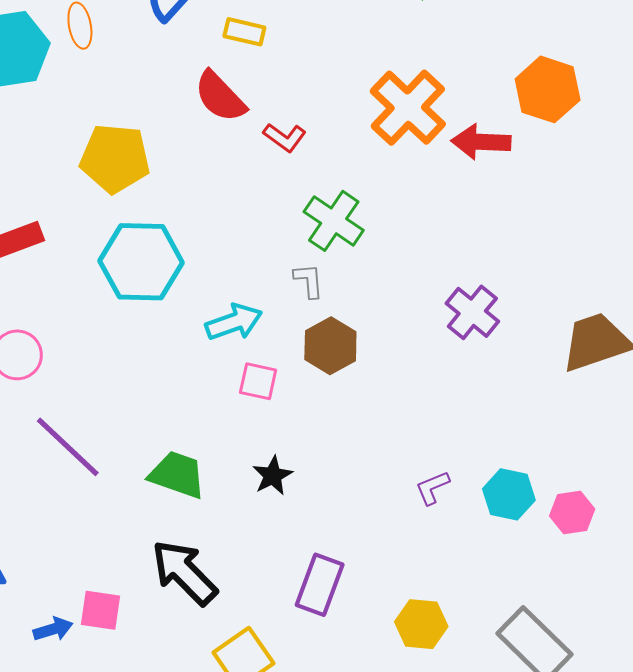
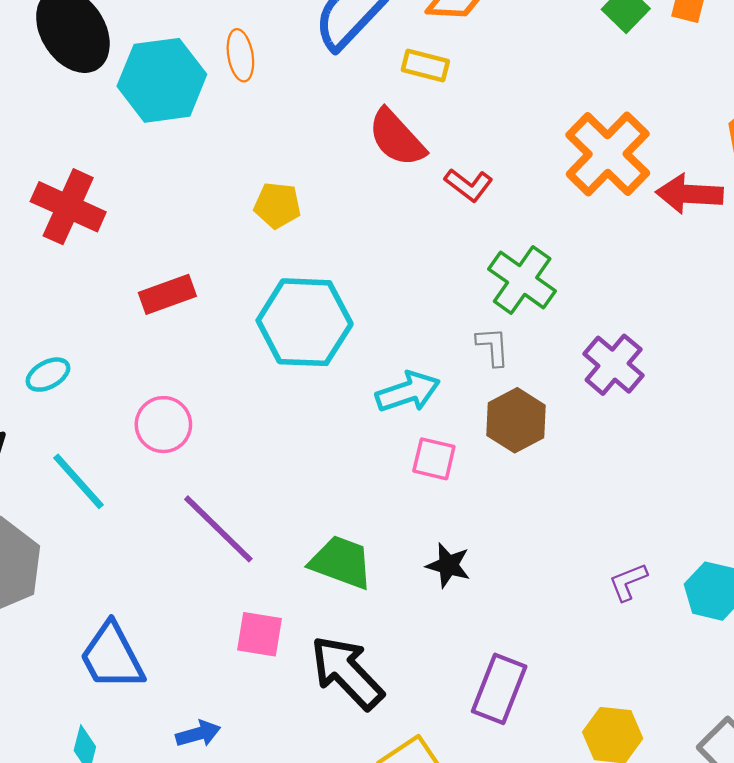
yellow pentagon: (115, 158) -> (277, 205), size x0.6
purple cross: (472, 312) -> (614, 365), moved
black star: (273, 476) -> (448, 565), turned -30
pink square: (100, 610) -> (259, 634), moved

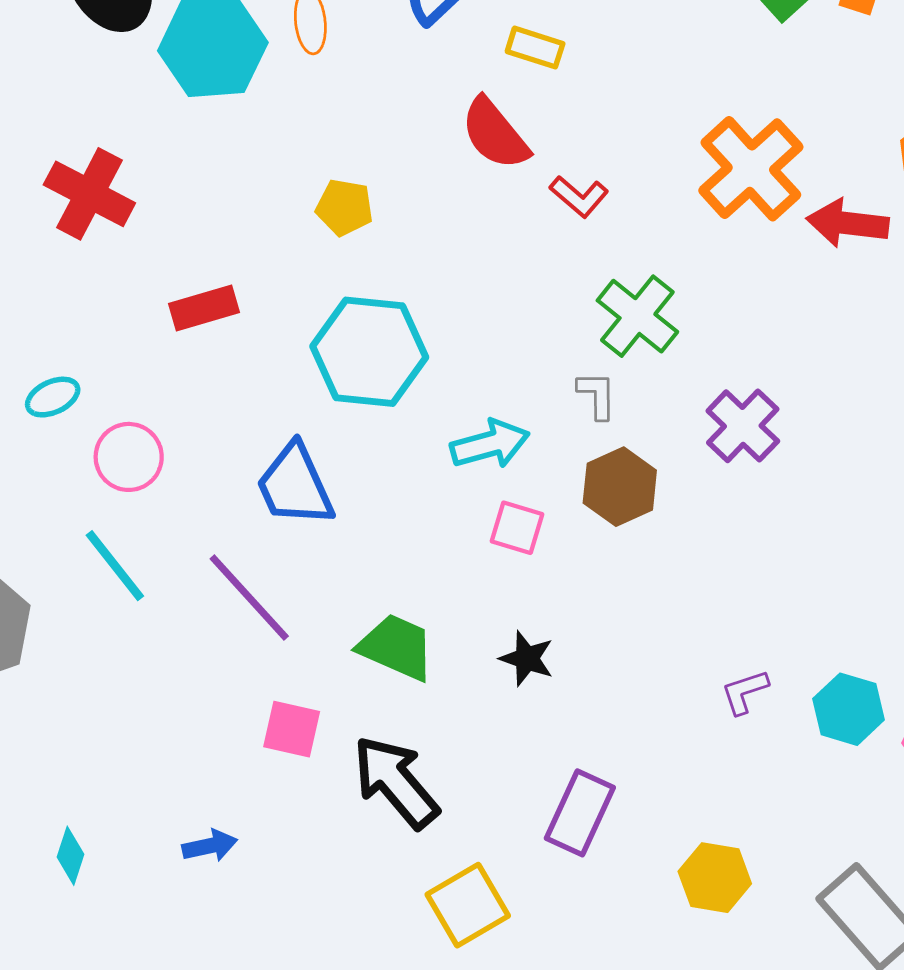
pink circle: (163, 425) -> (129, 457), moved
cyan line: (78, 481) -> (115, 566), moved
blue trapezoid: (112, 656) -> (295, 485), moved

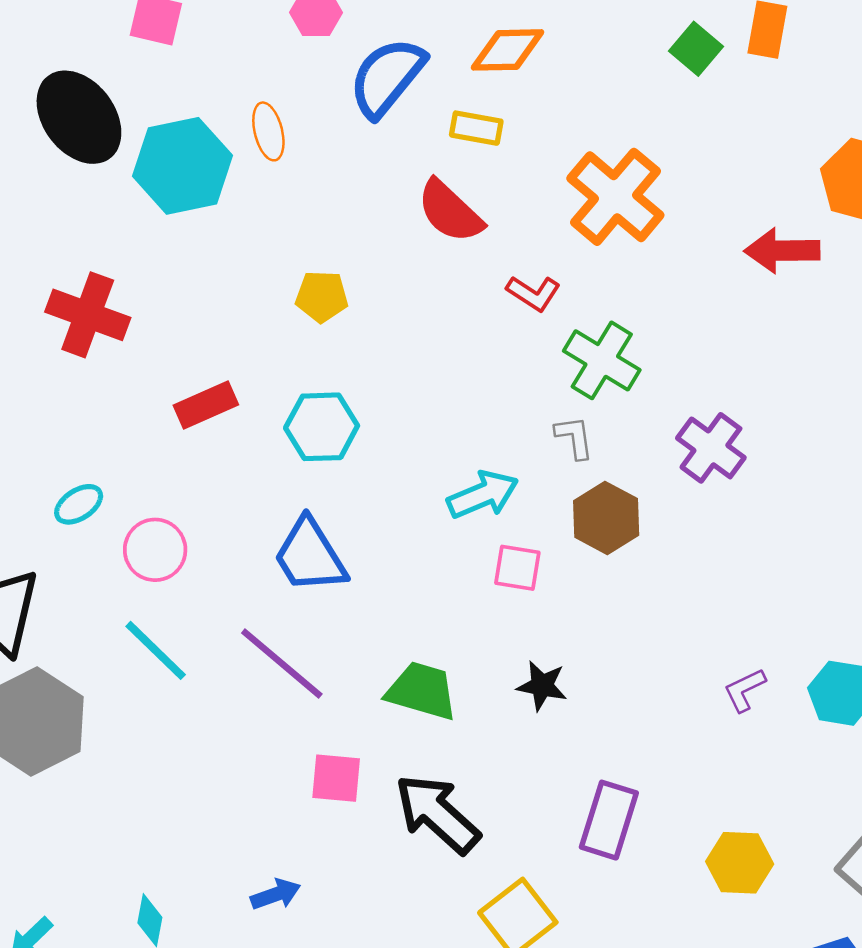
orange cross: (751, 169) -> (615, 197), moved
red L-shape: (579, 196) -> (533, 293), moved
cyan hexagon: (369, 352) -> (322, 427), moved, size x0.7

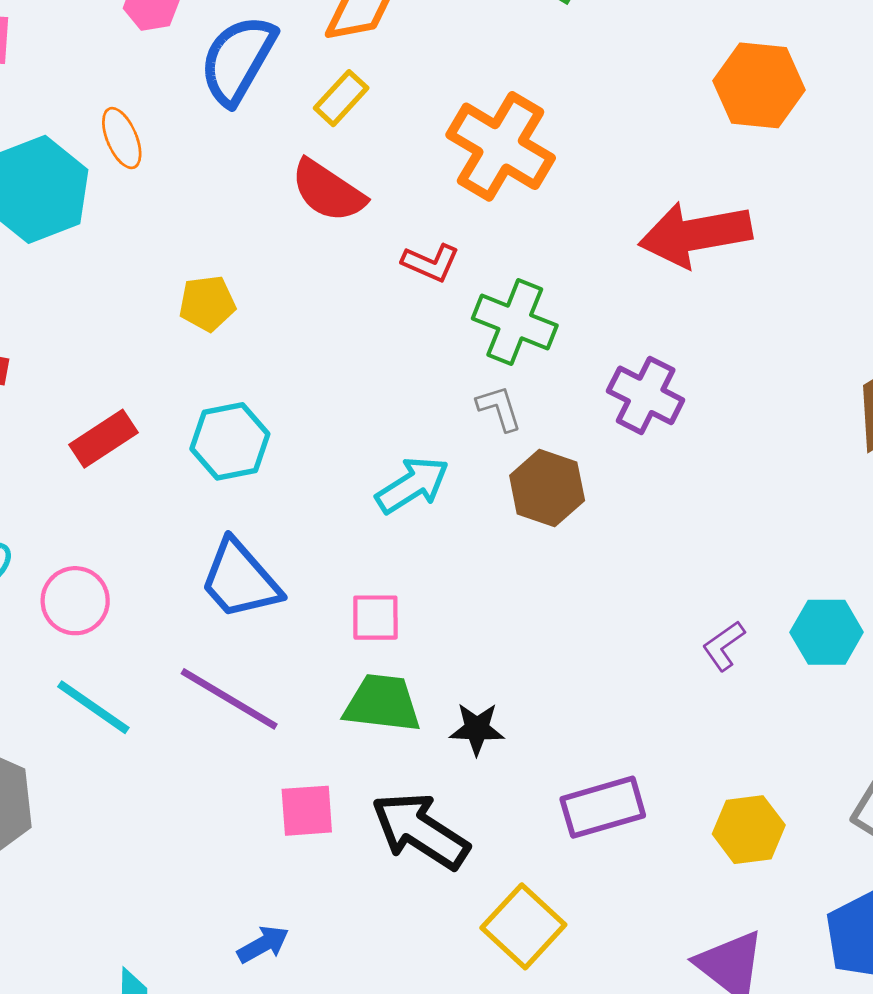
yellow rectangle: (476, 128) -> (341, 98), turned -48
red arrow: (782, 251) -> (695, 234), moved, size x1.4
pink square: (517, 568) -> (375, 618), moved
black star: (542, 686) -> (477, 729), moved
purple rectangle: (609, 820) -> (603, 807), turned 66

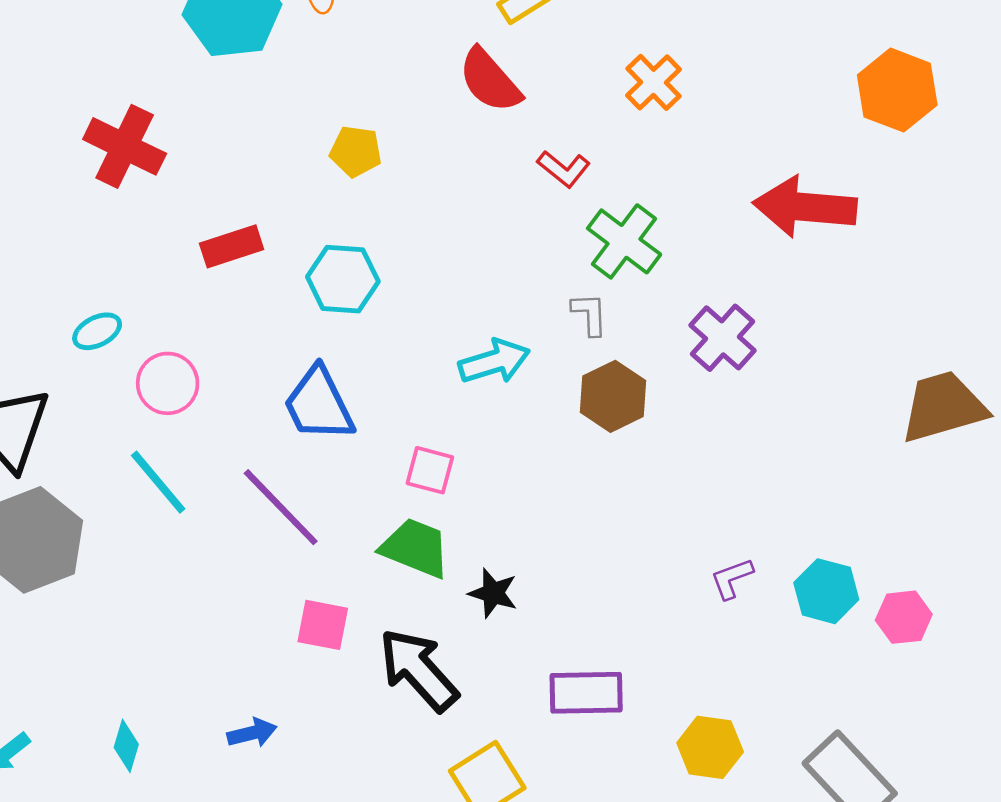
orange cross: (501, 146) -> (654, 82), size x0.6

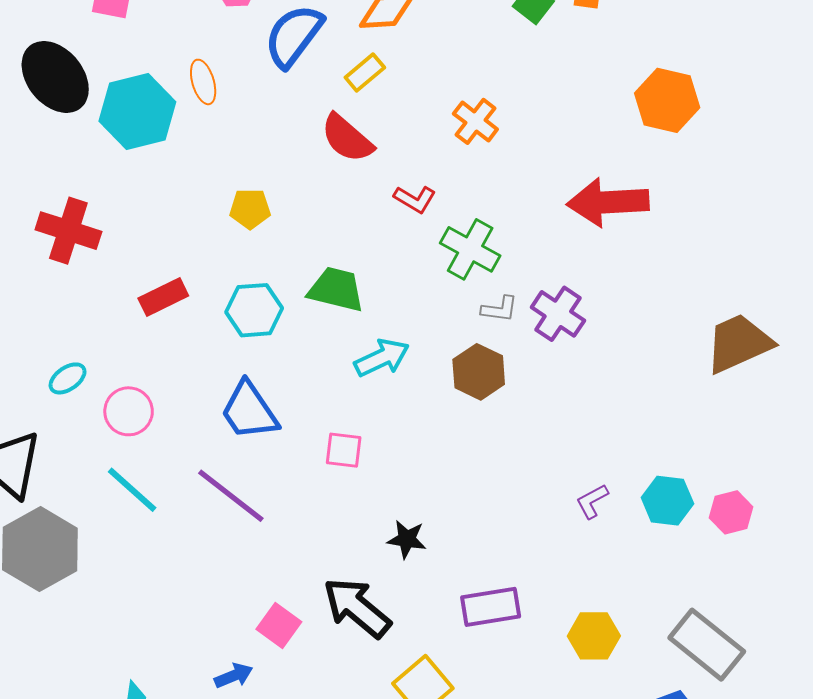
gray L-shape: (590, 314) -> (500, 309), moved, turned 108
green trapezoid: (415, 548) -> (336, 289), moved
pink square: (323, 625) -> (279, 625), moved, turned 33

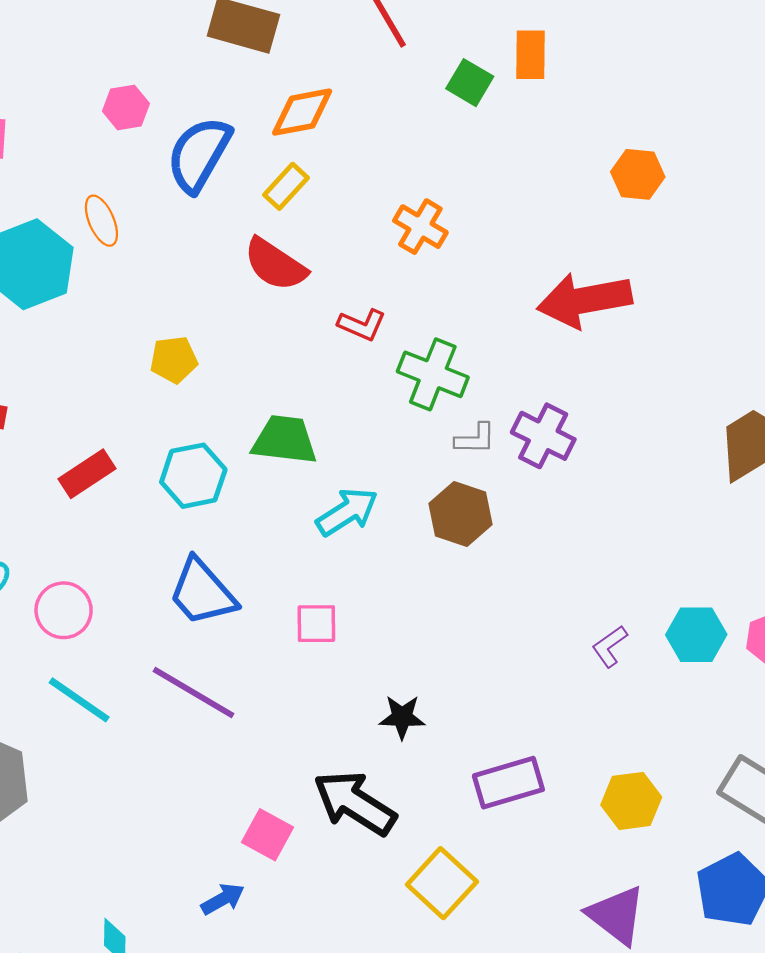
orange hexagon: (667, 100) -> (638, 174), size x0.7

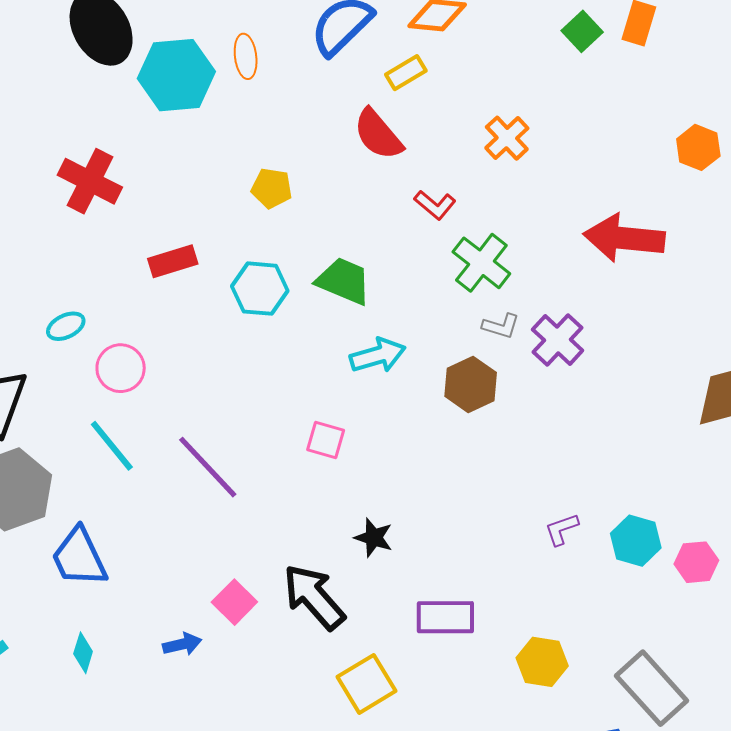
blue trapezoid: (202, 592) -> (79, 557), moved

